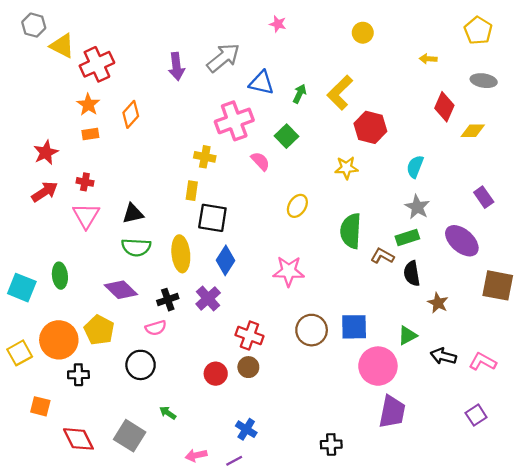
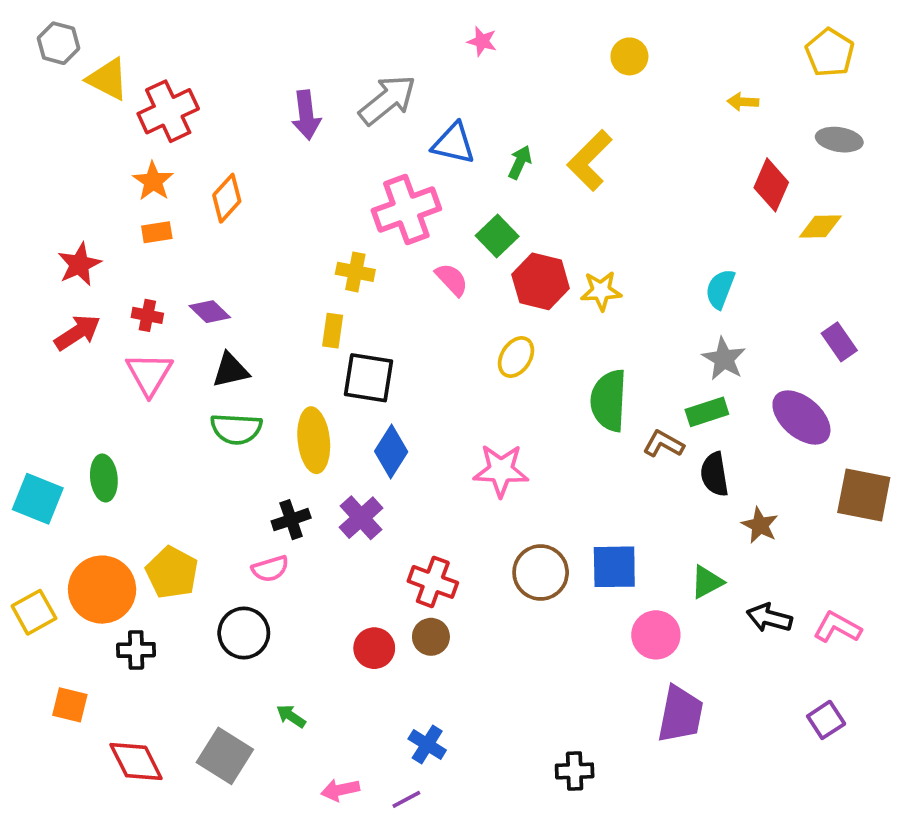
red hexagon: (370, 127) -> (541, 281), moved
purple diamond: (121, 290) -> (210, 312), moved, size x0.7
pink circle: (378, 366) -> (656, 635), size x0.7

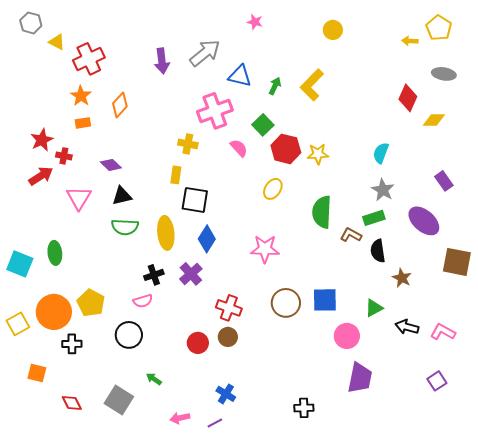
yellow triangle: (108, 79) -> (57, 42), size x0.7
yellow arrow: (743, 102) -> (410, 41), moved
red cross: (147, 315) -> (64, 156), moved
red diamond: (136, 762) -> (72, 403), size x0.7

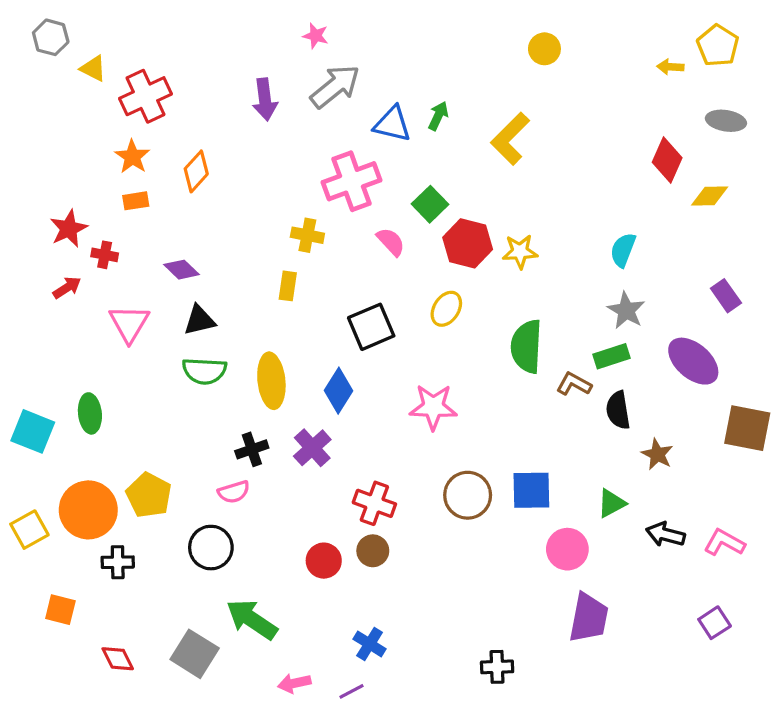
pink star: (255, 22) -> (316, 36), moved
green arrow: (275, 86) -> (438, 116), moved
red arrow: (41, 176) -> (67, 288), size x0.7
black square: (195, 200) -> (371, 327), moved, turned -32
green arrow: (154, 379) -> (252, 619), size x2.0

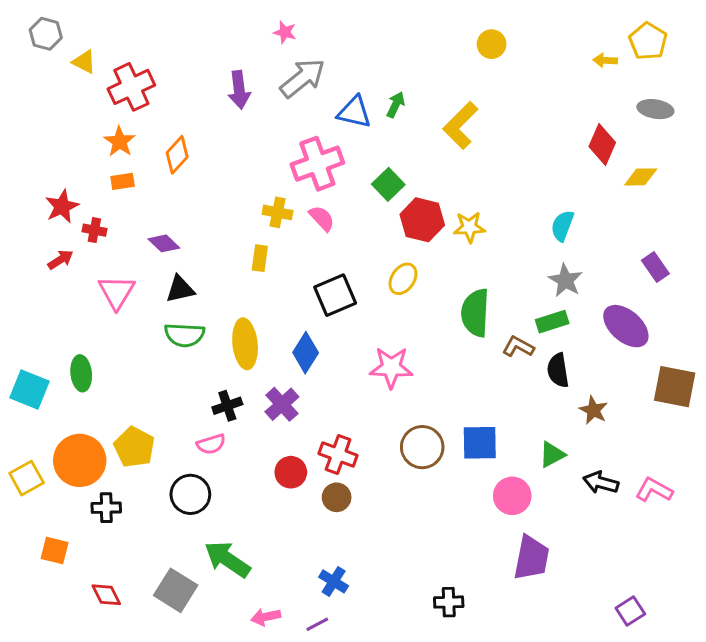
pink semicircle: (391, 242) -> (322, 218), moved
red circle: (324, 561) -> (291, 472), moved
purple square: (715, 623) -> (630, 611), moved

